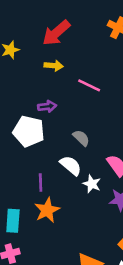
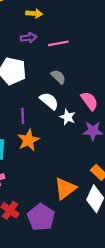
pink line: (89, 85) -> (58, 43), moved, turned -36
purple arrow: (47, 106) -> (28, 38), moved

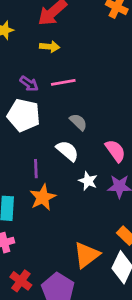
purple arrow: (28, 38) -> (29, 84), moved, turned 42
pink line: (58, 43) -> (63, 82), moved
white star: (68, 117) -> (88, 181), moved

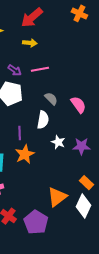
white semicircle: (67, 151) -> (43, 120), turned 60
pink semicircle: (115, 151) -> (78, 105), moved

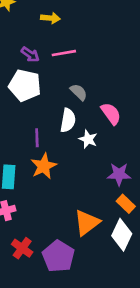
pink semicircle: (78, 105) -> (111, 114), moved
white star: (58, 142) -> (88, 139), moved
purple star: (81, 146) -> (119, 174), moved

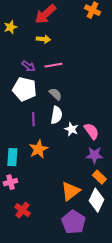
gray semicircle: (79, 92) -> (55, 94), moved
pink semicircle: (111, 114) -> (91, 131), moved
purple line: (37, 138) -> (33, 119), moved
purple pentagon: (58, 256) -> (73, 222), moved

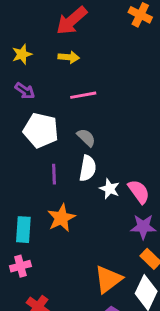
yellow star: (10, 27) -> (22, 54), moved
purple arrow: (28, 66) -> (25, 91), moved

